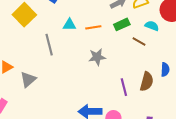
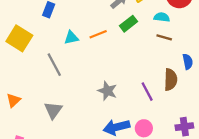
brown line: (139, 41) -> (164, 37), moved
gray star: (97, 57) -> (107, 91), moved, turned -30
gray triangle: (28, 80) -> (53, 110), moved

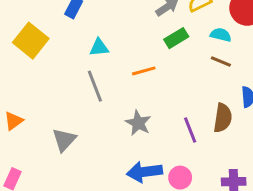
orange line: (98, 34) -> (144, 71), moved
gray line: (54, 65) -> (95, 86), moved

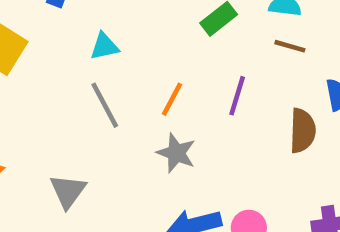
orange line: (144, 71) -> (172, 99), moved, turned -40
purple line: (190, 130) -> (237, 96), moved, turned 45

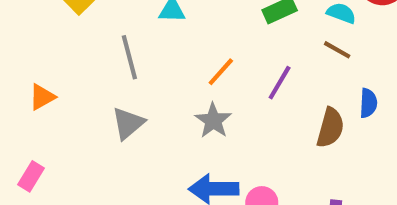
gray line: (105, 105) -> (129, 57), moved
gray triangle: (68, 191) -> (128, 123), moved

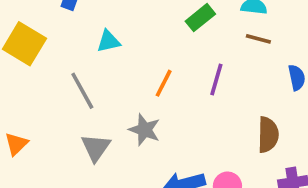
gray star: (213, 121) -> (145, 130), moved
brown semicircle: (330, 128) -> (268, 135), moved

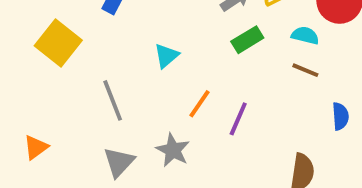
cyan triangle: (108, 41) -> (166, 56), moved, turned -35
purple line: (216, 80) -> (238, 119), moved

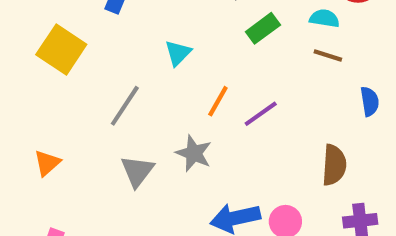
gray line: (113, 100) -> (125, 106), turned 60
purple line: (238, 119) -> (261, 114), turned 36

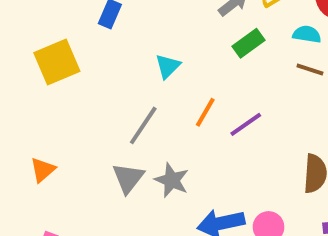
yellow square: (61, 49) -> (57, 62), turned 33
gray line: (125, 106) -> (143, 125), moved
gray star: (194, 153) -> (172, 180), moved

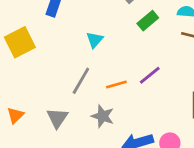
orange line: (205, 112) -> (116, 85), moved, turned 48
gray triangle: (128, 178) -> (57, 118), moved

